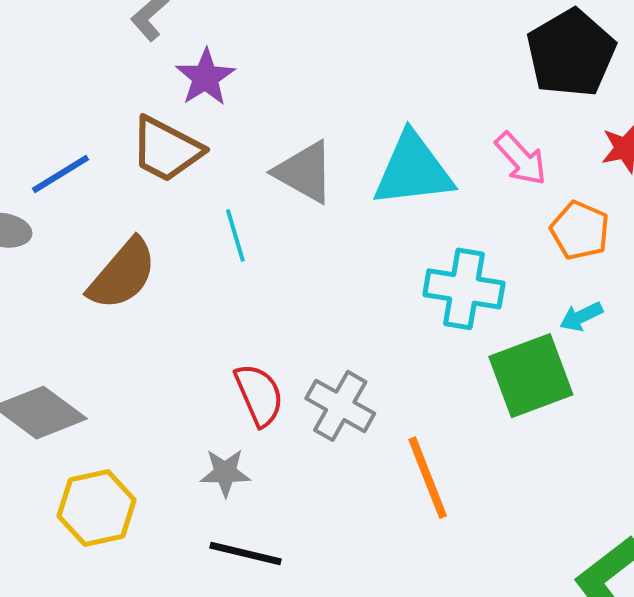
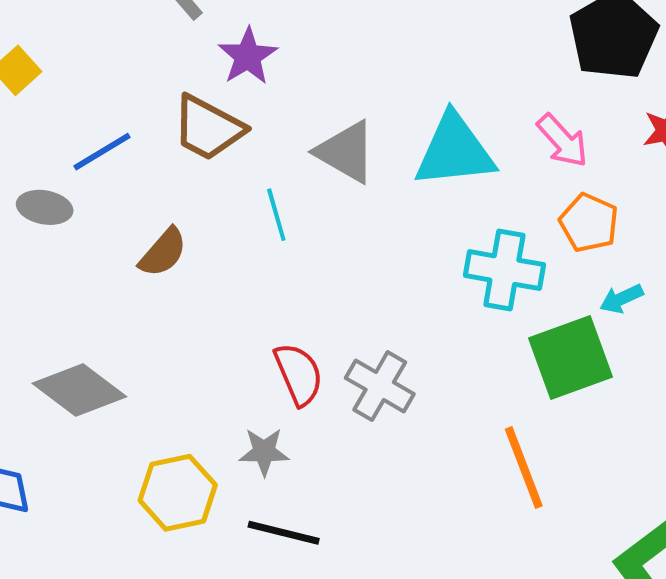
orange pentagon: (580, 230) -> (589, 223), moved
brown semicircle: (122, 274) -> (163, 252), size x0.7
orange line: (428, 478) -> (524, 468), moved
yellow hexagon: (97, 508) -> (178, 493), moved

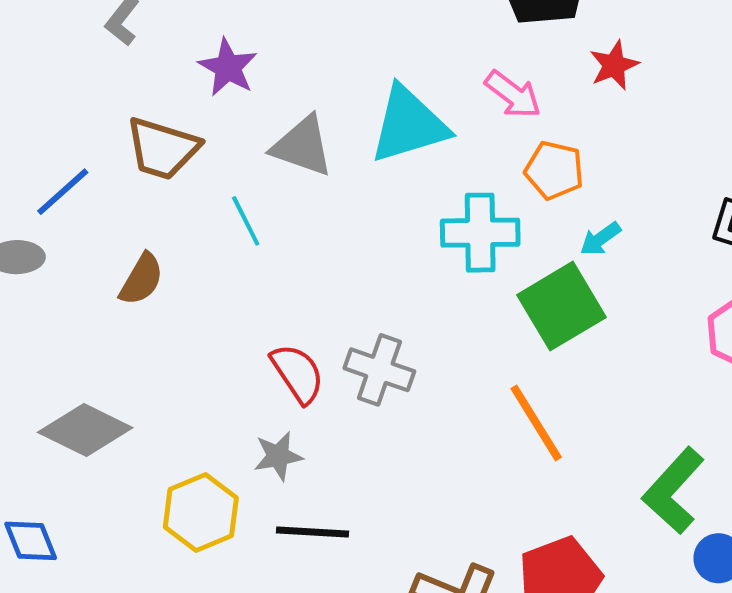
purple star: (248, 56) -> (228, 67), moved

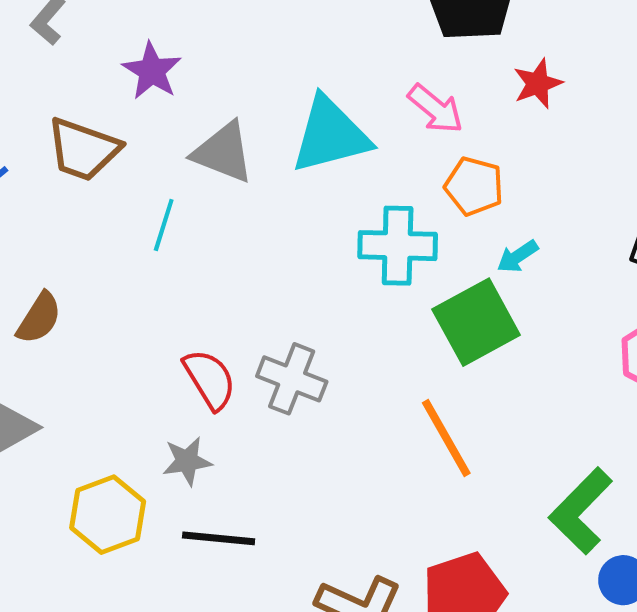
cyan line: (246, 221) -> (164, 225), turned 42
brown semicircle: (141, 279) -> (39, 318), moved

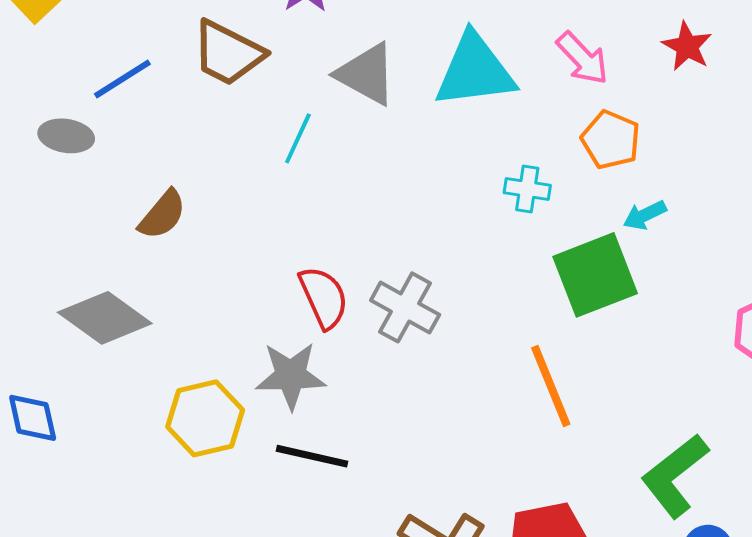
red star: (538, 84) -> (687, 46), turned -30
cyan cross: (398, 246) -> (527, 189), size x0.6
gray star: (187, 461) -> (291, 376), size x1.4

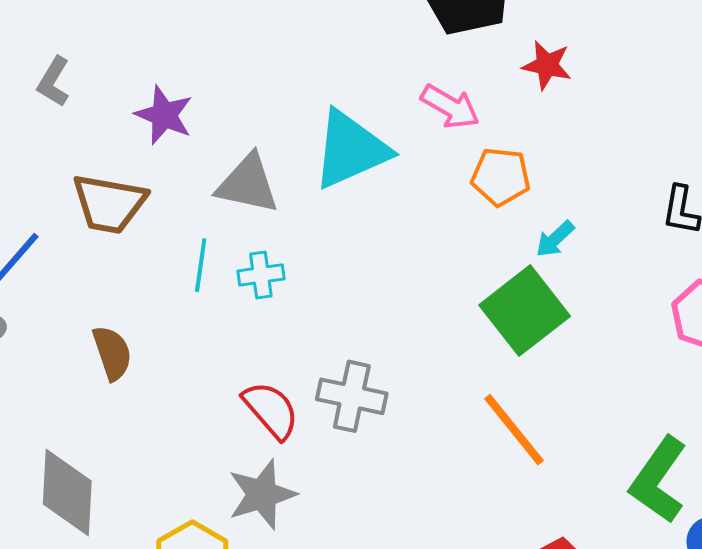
cyan cross: (527, 189) -> (261, 275), moved
brown semicircle: (162, 215) -> (112, 353), moved, turned -42
gray diamond: (105, 318) -> (67, 493), turned 74

